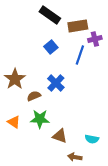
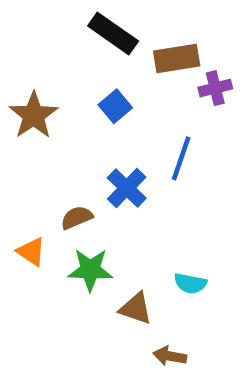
blue line: (80, 55) -> (181, 158), moved
brown star: (15, 79) -> (34, 115), moved
orange triangle: (14, 122) -> (31, 252), moved
cyan semicircle: (92, 139) -> (190, 283), moved

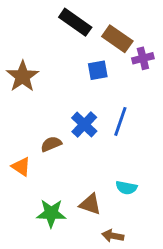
brown rectangle: (177, 59) -> (117, 39), turned 44
blue square: (115, 106) -> (98, 70), moved, turned 30
blue line: (181, 158) -> (120, 121), moved
green star: (90, 270) -> (51, 213), moved

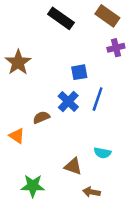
brown rectangle: (117, 39) -> (107, 16), moved
blue square: (98, 70) -> (79, 72), moved
green star: (51, 213) -> (33, 186), moved

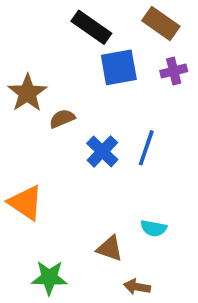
blue square: (79, 72) -> (119, 67), moved, size x1.5
brown semicircle: (41, 117) -> (62, 119), moved
orange triangle: (17, 136) -> (26, 203), size x1.5

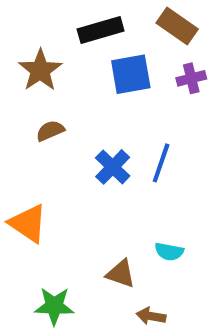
black rectangle: (91, 27) -> (101, 30), turned -51
brown star: (27, 93) -> (40, 70), moved
brown semicircle: (62, 119) -> (50, 131), moved

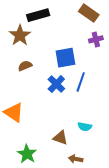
black rectangle: (101, 30) -> (38, 15), moved
blue square: (131, 74) -> (65, 58), moved
green star: (54, 306) -> (27, 154), turned 30

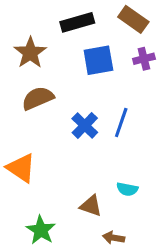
black rectangle: (38, 15) -> (77, 22), moved
blue square: (65, 58) -> (98, 60), moved
brown semicircle: (25, 66) -> (38, 98), size x1.5

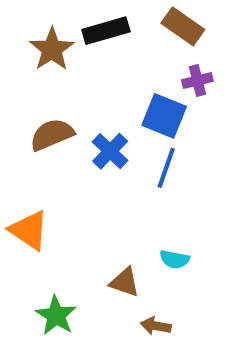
brown star: (30, 53) -> (52, 49), moved
blue square: (98, 60) -> (164, 116), moved, turned 32
blue cross: (85, 125) -> (110, 151), moved

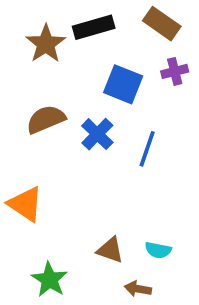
blue square: (164, 116) -> (123, 84), moved
cyan semicircle: (175, 259) -> (158, 250), moved

